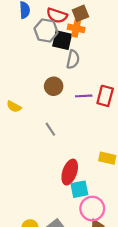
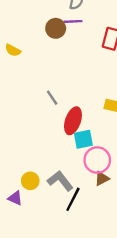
purple line: (84, 96) -> (73, 21), moved
gray line: (50, 129) -> (52, 98), moved

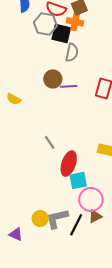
purple line: (73, 21) -> (69, 86), moved
yellow circle: (30, 181) -> (40, 218), moved
gray L-shape: (60, 181) -> (57, 218), turned -65
black line: (73, 199) -> (76, 225), moved

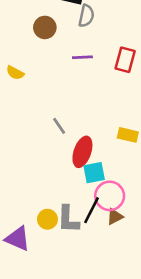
brown circle: (53, 79) -> (45, 27), moved
gray L-shape: (57, 218) -> (68, 219), turned -75
black line: (76, 225) -> (92, 210), moved
purple triangle: (16, 234) -> (18, 239), size x1.5

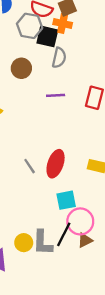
gray line: (59, 126) -> (30, 166), moved
red ellipse: (82, 152) -> (56, 164), moved

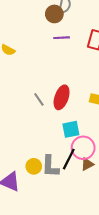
brown circle: (21, 68) -> (54, 14), moved

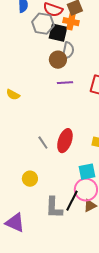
cyan square: (71, 129) -> (87, 172), moved
yellow circle: (34, 166) -> (30, 179), moved

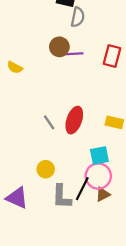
brown circle: (58, 60) -> (59, 47), moved
yellow circle: (30, 179) -> (46, 169), moved
purple triangle: (15, 223) -> (17, 198), moved

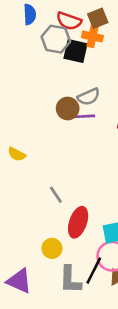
gray semicircle: (78, 17) -> (89, 97), moved, turned 54
yellow semicircle: (15, 67) -> (17, 154), moved
red ellipse: (74, 120) -> (78, 222), moved

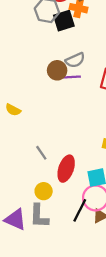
black square: (75, 51) -> (64, 21), turned -30
gray line: (56, 195) -> (41, 153), moved
gray L-shape: (70, 280) -> (39, 216), moved

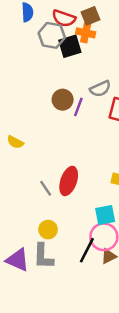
gray semicircle: (75, 60) -> (100, 89), moved
purple line: (72, 77) -> (78, 107), turned -66
red ellipse: (66, 169) -> (69, 181), moved

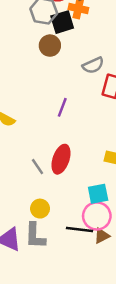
brown circle: (63, 100) -> (50, 46), moved
purple line: (78, 107) -> (62, 107), moved
black line: (87, 250) -> (80, 230), turned 70

